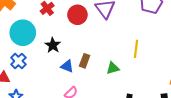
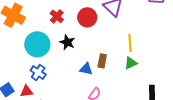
black star: (53, 45) -> (67, 42), moved
yellow line: (136, 49) -> (130, 43), moved

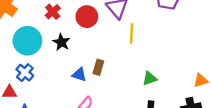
yellow line: (130, 43) -> (131, 34), moved
green triangle: (131, 63) -> (150, 78), moved

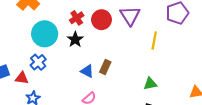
red cross: (53, 12) -> (77, 18), moved
yellow line: (131, 34) -> (154, 40), moved

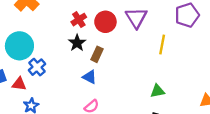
cyan circle: (45, 34) -> (19, 46), moved
brown rectangle: (105, 67) -> (97, 54), moved

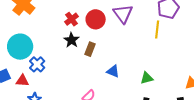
yellow line: (162, 45) -> (157, 29), moved
blue triangle: (90, 77) -> (113, 71), moved

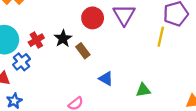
red cross: (72, 19) -> (36, 40), moved
brown rectangle: (90, 49) -> (83, 51), turned -64

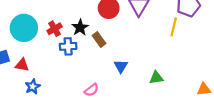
blue cross: (21, 62) -> (68, 46), moved, turned 35
blue triangle: (106, 79) -> (121, 66), turned 32

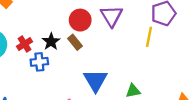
brown rectangle: (99, 39) -> (75, 42), moved
blue triangle: (121, 66) -> (95, 80), size x1.6

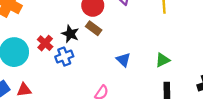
blue triangle: (95, 80) -> (123, 60), size x0.6

